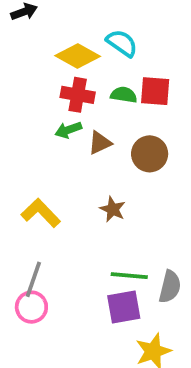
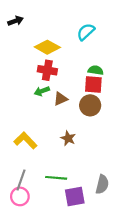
cyan semicircle: (122, 43) -> (86, 32), moved, turned -78
red square: (155, 91) -> (93, 85), moved
green semicircle: (124, 95) -> (96, 70), moved
green line: (129, 276) -> (56, 178), moved

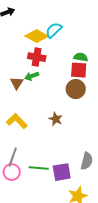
cyan semicircle: (86, 32) -> (54, 30), moved
brown triangle: (61, 99) -> (17, 83), moved, turned -32
green line: (56, 178) -> (39, 168), moved

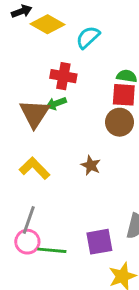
yellow diamond: (37, 36) -> (48, 24), moved
brown triangle: (17, 83) -> (35, 114), size x1.6
green line: (39, 168) -> (52, 250), moved

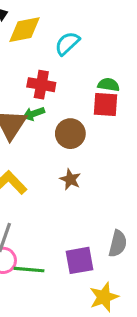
yellow diamond: (48, 24) -> (24, 30), turned -40
brown circle: (120, 122) -> (70, 134), moved

